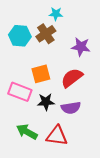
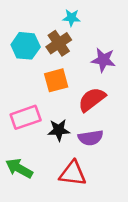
orange square: (41, 74) -> (56, 80), moved
pink rectangle: (20, 92) -> (26, 117), turned -40
green arrow: (27, 132) -> (19, 168), moved

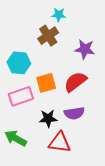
cyan hexagon: (26, 46) -> (19, 63), moved
orange square: (56, 80) -> (46, 83), moved
black star: (59, 130) -> (48, 118), moved

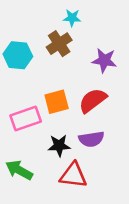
cyan hexagon: (19, 63) -> (18, 55), moved

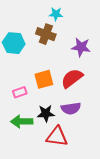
brown cross: (59, 44) -> (46, 34), turned -36
pink rectangle: (26, 118) -> (20, 92), size x0.6
green arrow: (19, 170) -> (22, 121), moved, turned -30

